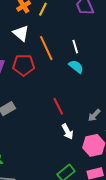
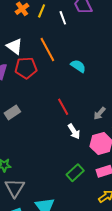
white triangle: (21, 33) -> (15, 46), moved
white line: (75, 47) -> (63, 18), moved

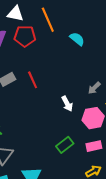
white triangle: (15, 46) -> (15, 14), turned -30
red line: (63, 107) -> (33, 80), moved

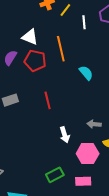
red line: (33, 80) -> (48, 100), moved
gray arrow: (94, 88) -> (94, 124), turned 40

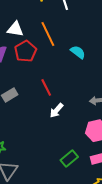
red pentagon: (35, 61) -> (26, 51), turned -30
white arrow: (65, 135) -> (56, 111), moved, turned 70

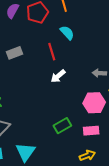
cyan semicircle: (78, 52) -> (67, 33), moved

